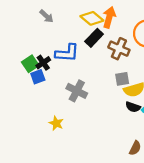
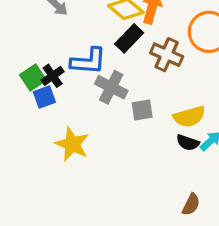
gray square: (122, 79) -> (142, 110), moved
gray cross: (77, 91) -> (111, 87), moved
yellow star: (56, 123) -> (72, 144), moved, size x1.5

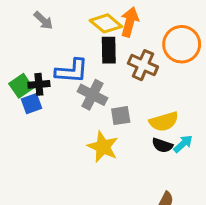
black rectangle: (129, 38) -> (109, 50), turned -45
black cross: (53, 76) -> (39, 84), turned 30
yellow star: (72, 144) -> (103, 147), moved

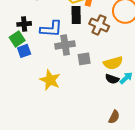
black cross: (39, 84) -> (24, 24), moved
gray cross: (92, 95) -> (65, 45), turned -36
yellow star: (103, 147) -> (50, 80), moved

